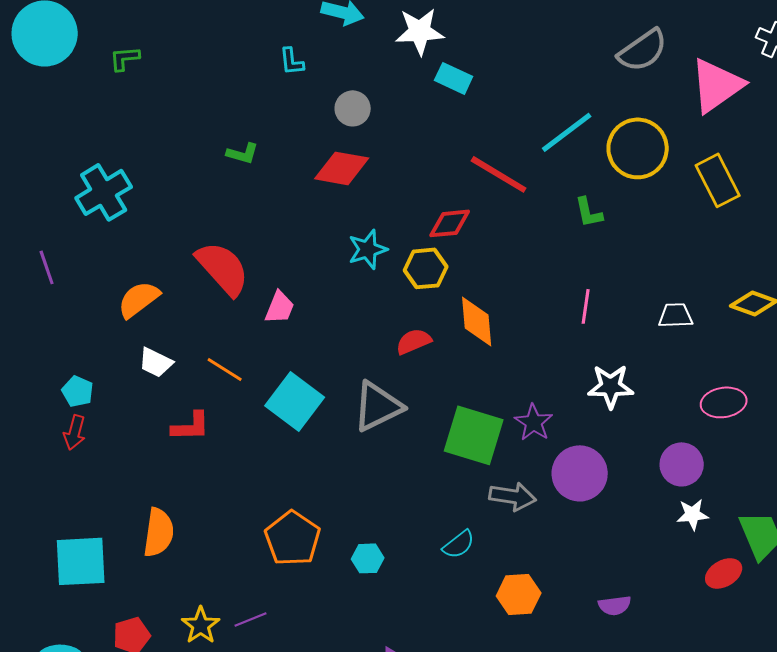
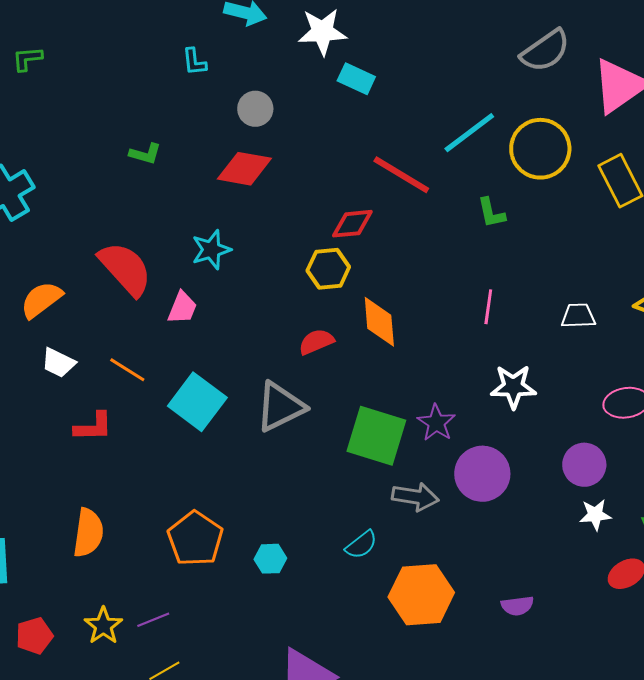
cyan star: (368, 249) -> (211, 250), moved
orange semicircle: (159, 532) -> (88, 533), moved
orange hexagon: (519, 594) -> (421, 595), size x1.5

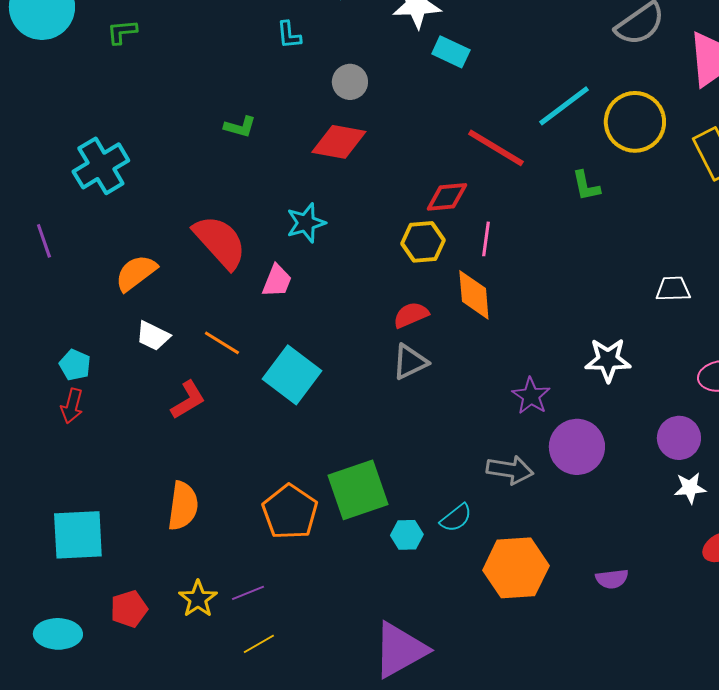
pink line: (488, 307) -> (486, 239), moved
gray triangle: (280, 407) -> (410, 362), moved, size x0.7
red L-shape: (93, 427) -> (188, 400), turned -30
green square: (376, 436) -> (358, 490), moved, turned -36
cyan hexagon: (270, 559) -> (407, 535), moved

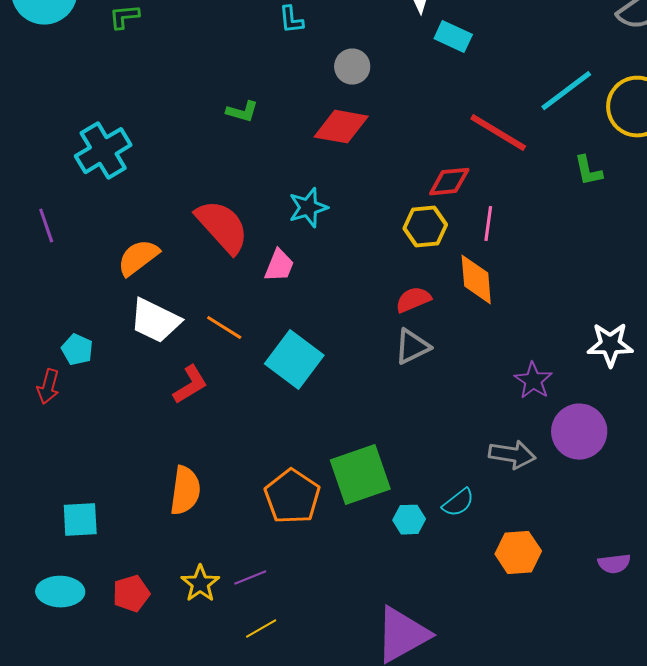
white trapezoid: (153, 336) -> (155, 321), size x1.5
red arrow: (72, 406) -> (48, 387), moved
cyan square: (78, 535) -> (80, 520), size x0.7
orange hexagon: (516, 568) -> (518, 553), size x0.7
cyan ellipse: (58, 634) -> (60, 592), moved

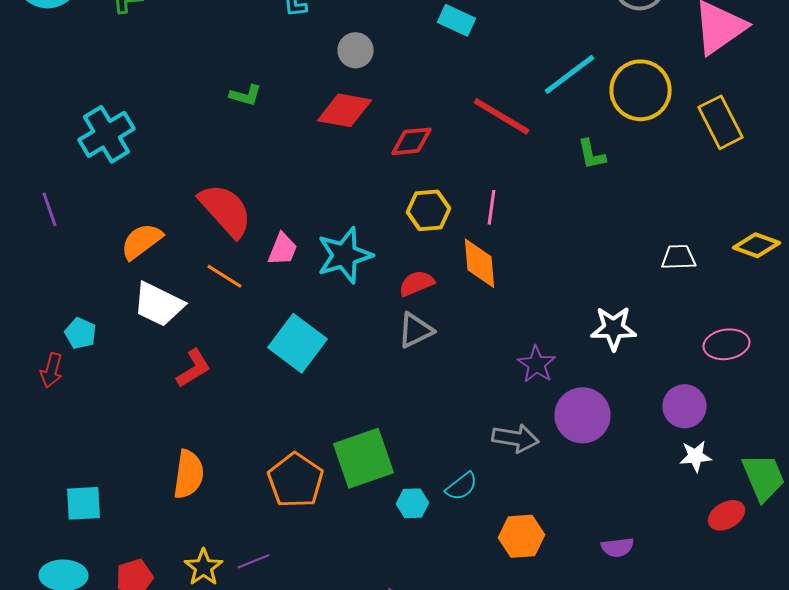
red diamond: (449, 182) -> (412, 141), moved
cyan star: (308, 208) -> (344, 255), moved, size x1.4
orange line: (224, 328) -> (224, 276), moved

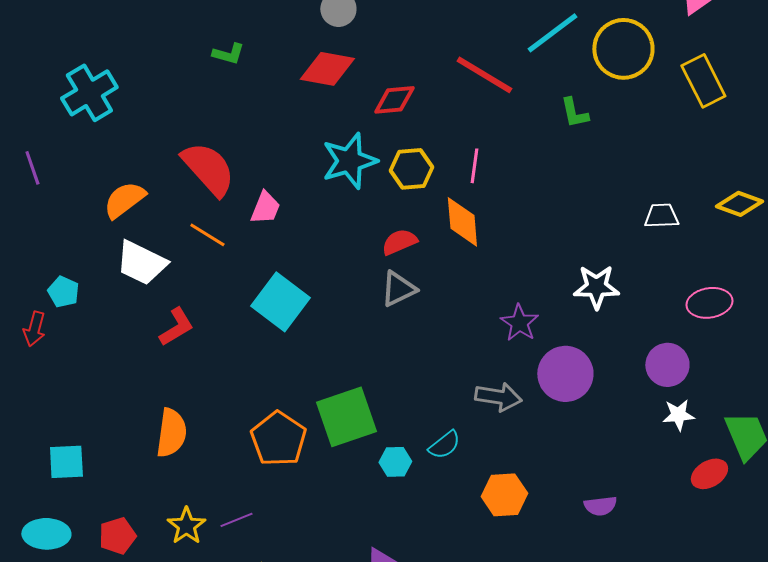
cyan star: (344, 255) -> (349, 161), moved

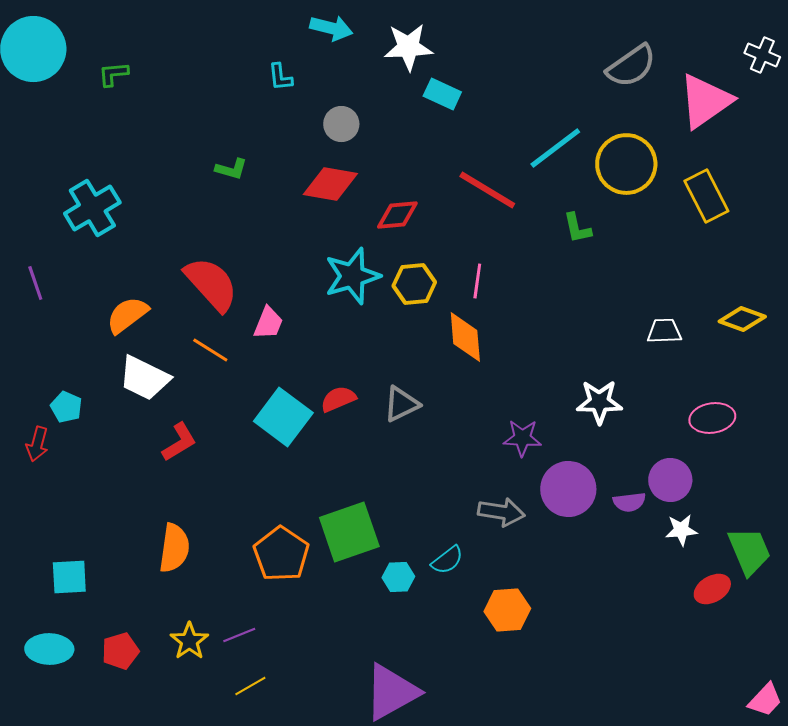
red semicircle: (399, 242) -> (338, 399), moved
purple star: (519, 323) -> (522, 438), turned -30
purple semicircle: (600, 506) -> (629, 502), moved

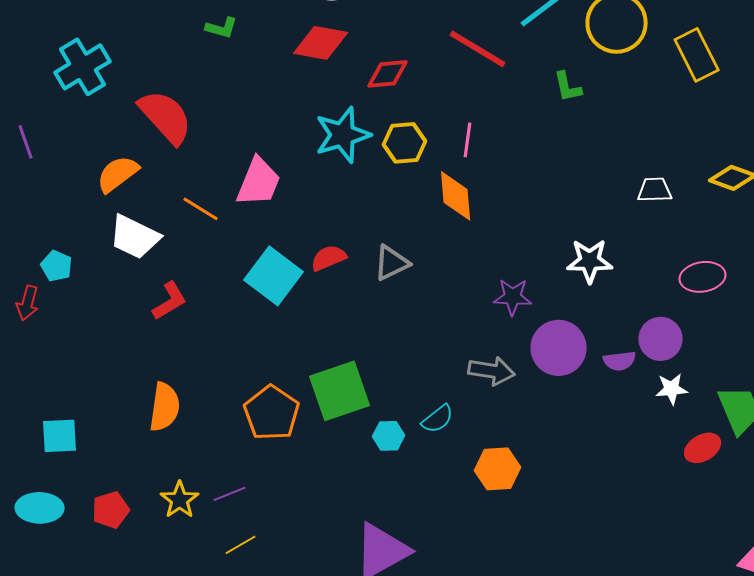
red semicircle: (211, 284) -> (166, 117), moved
pink trapezoid: (268, 323) -> (259, 182), size x1.5

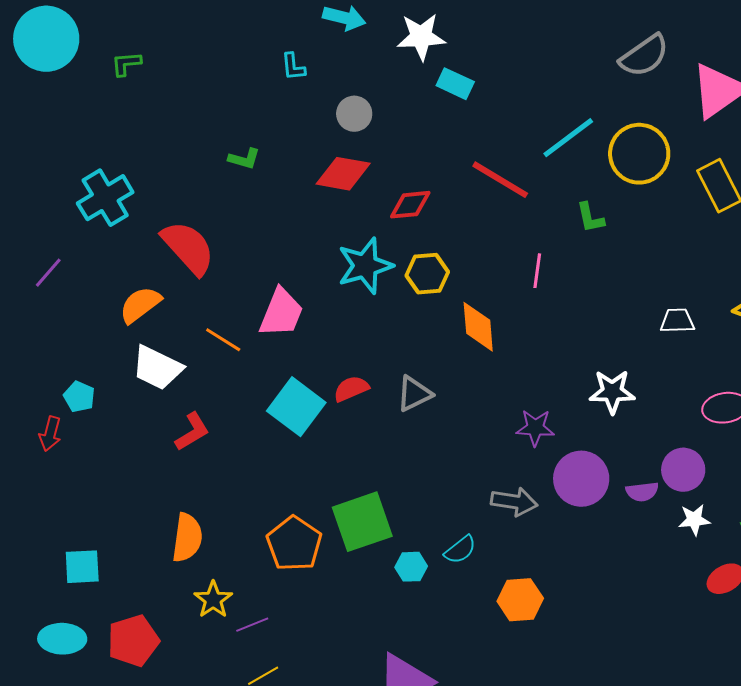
pink line: (468, 140) -> (537, 271), moved
purple line: (26, 142) -> (48, 273), turned 60
yellow star: (180, 500) -> (213, 600), moved
red pentagon: (111, 510) -> (133, 641), size x1.4

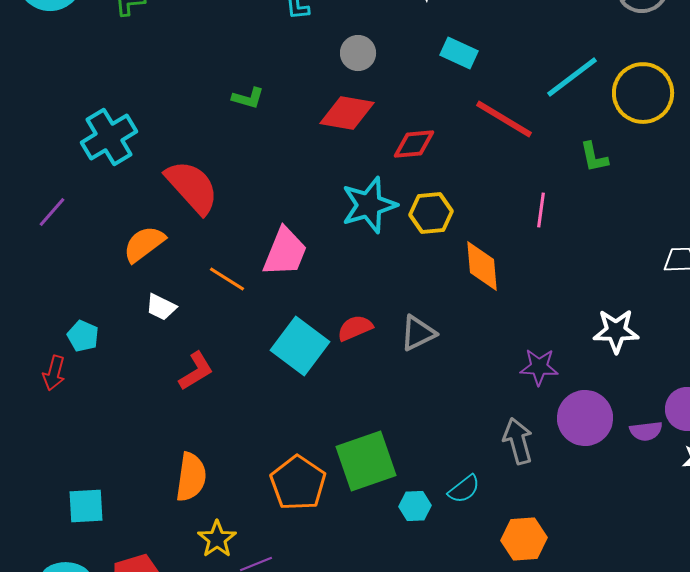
cyan rectangle: (455, 84) -> (459, 53), moved
white trapezoid: (157, 368) -> (161, 307), size x0.6
gray arrow: (514, 502) -> (518, 441), turned -114

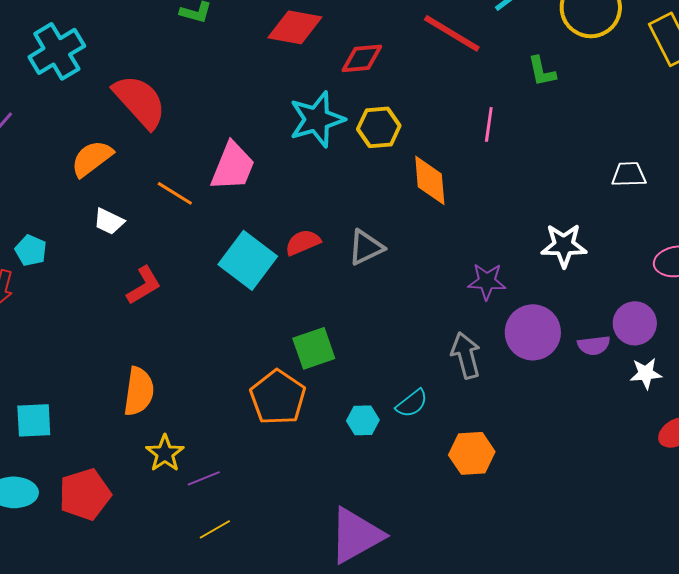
green square: (366, 461) -> (314, 348), moved, size x0.7
orange pentagon: (298, 483) -> (278, 397), moved

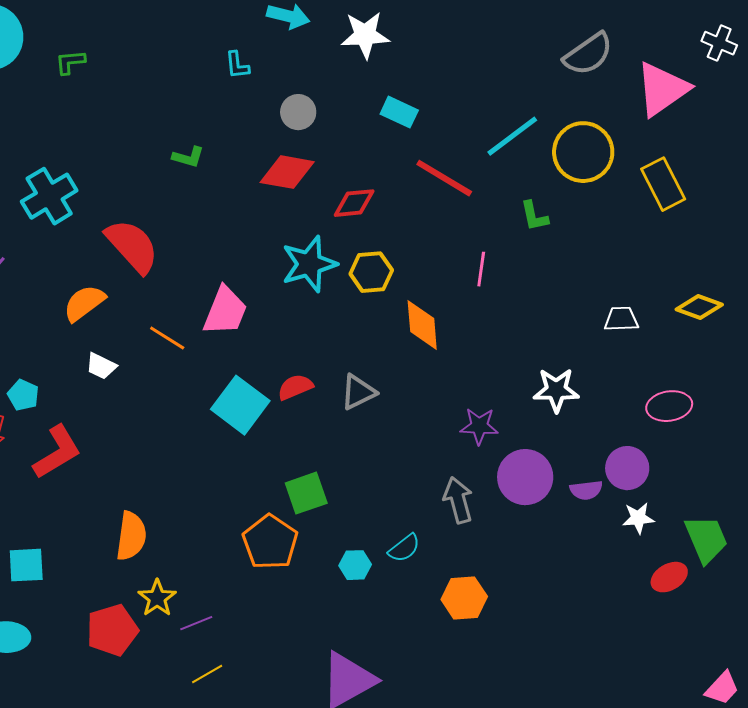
red L-shape: (144, 285) -> (57, 452), moved, size x1.4
red pentagon: (85, 494) -> (112, 630), moved

